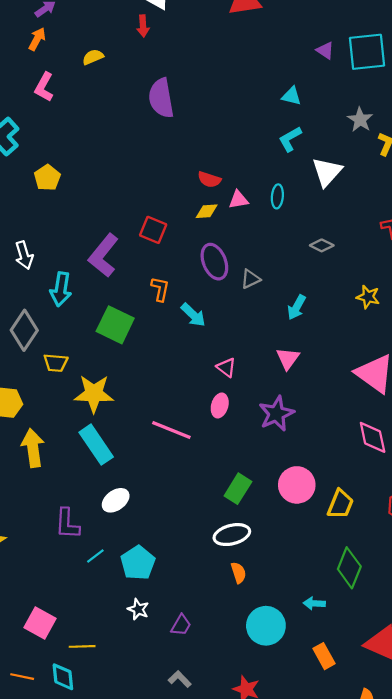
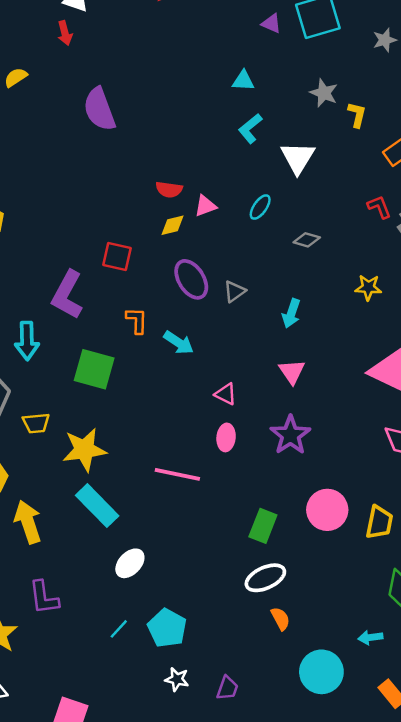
cyan ellipse: (277, 196) -> (260, 207), moved, turned 40
purple L-shape: (67, 524) -> (44, 598), moved

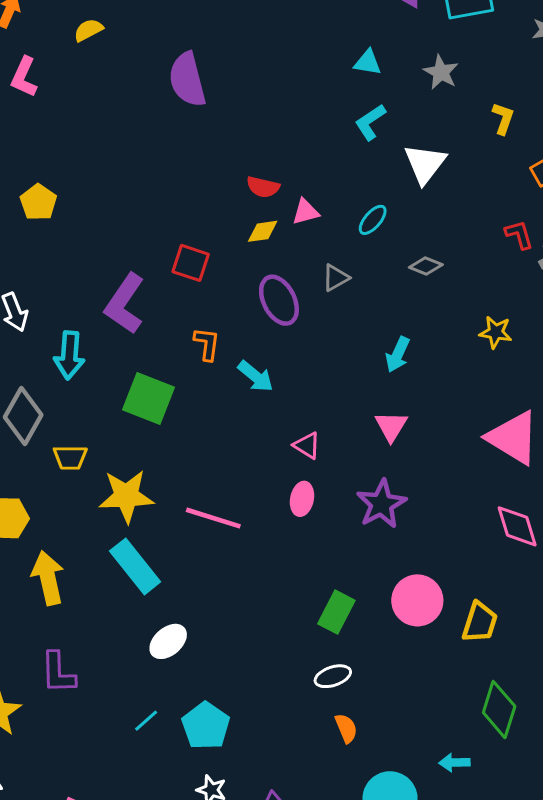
gray star: (324, 93) -> (441, 72), moved
gray triangle: (235, 291) -> (336, 278), moved
pink line: (177, 474) -> (213, 518), moved
white ellipse: (265, 578) -> (333, 676), size x0.7

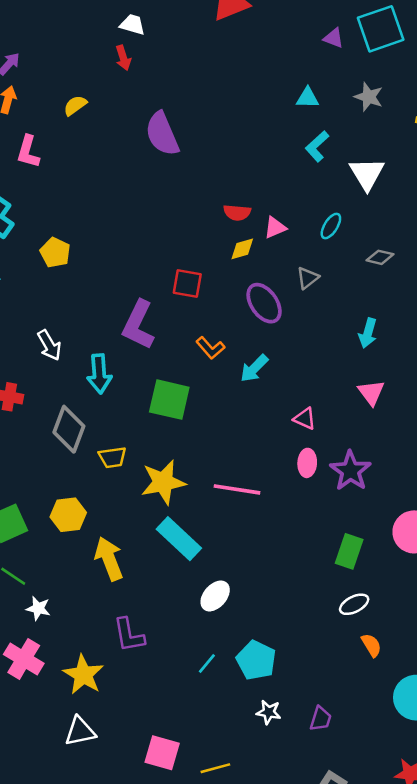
orange L-shape: (207, 344) -> (210, 348), turned 140
cyan arrow: (256, 376) -> (254, 368), turned 104
purple star: (381, 504) -> (350, 471), moved

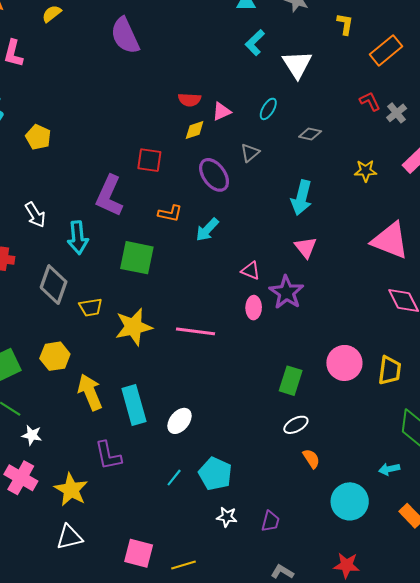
cyan arrow: (368, 333) -> (301, 198), size x1.4
orange L-shape: (210, 348) -> (170, 213), turned -35
purple star: (350, 471) -> (286, 292), moved
cyan rectangle: (179, 539) -> (134, 405), moved, turned 33

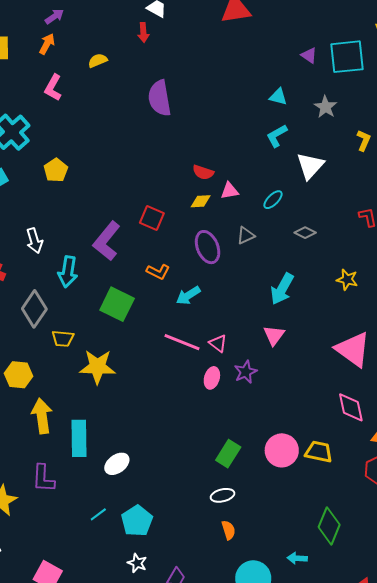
purple star: (286, 292) -> (246, 372), size x0.7
pink line: (195, 331) -> (182, 342), moved
yellow trapezoid: (390, 370) -> (319, 452), moved, turned -100

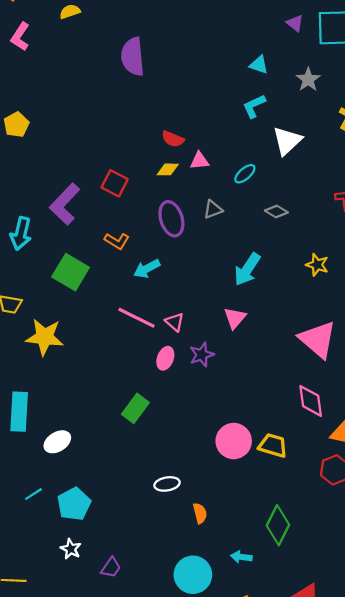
green rectangle: (228, 454) -> (135, 408), moved
orange semicircle: (228, 530) -> (200, 513), moved

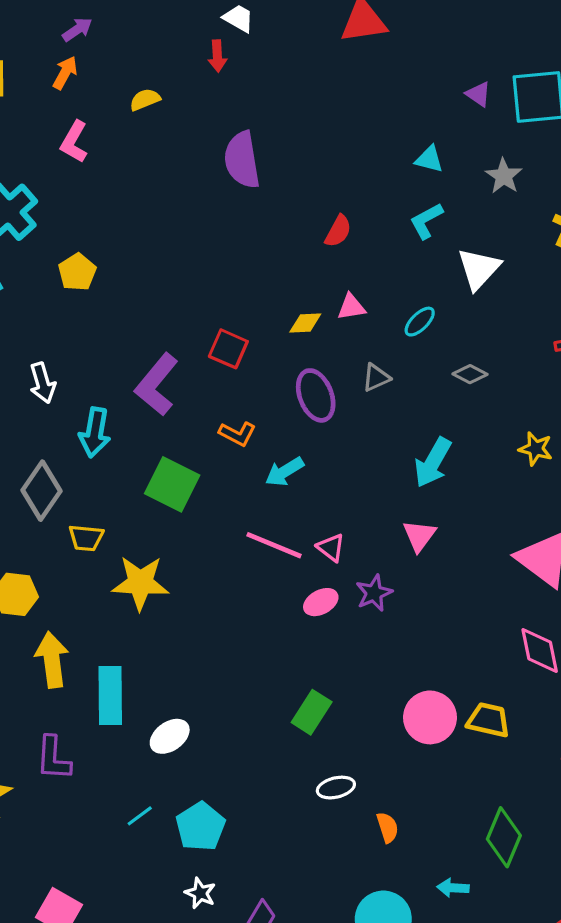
red semicircle: (173, 139) -> (338, 231), moved, turned -80
pink ellipse: (165, 358) -> (321, 602), turned 45
green rectangle: (135, 408) -> (312, 712), moved

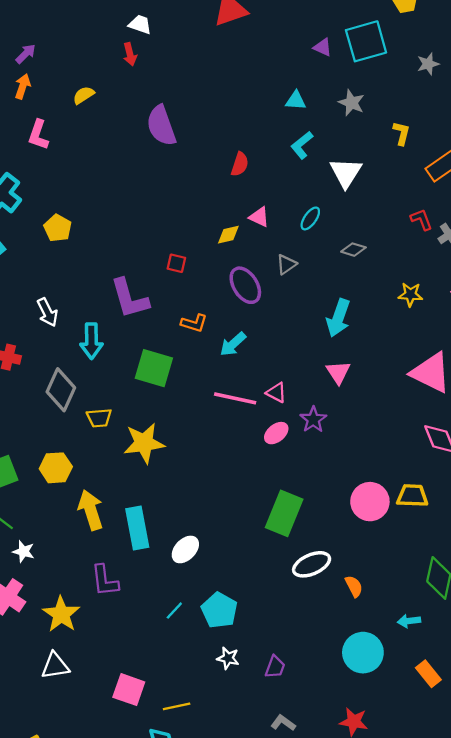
pink triangle: (351, 307) -> (259, 217), turned 45
red square: (228, 349) -> (176, 263), size x0.7
purple L-shape: (157, 385) -> (130, 298), turned -45
green rectangle: (312, 712) -> (284, 513), size x1.4
white ellipse: (336, 788) -> (312, 564), size x1.4

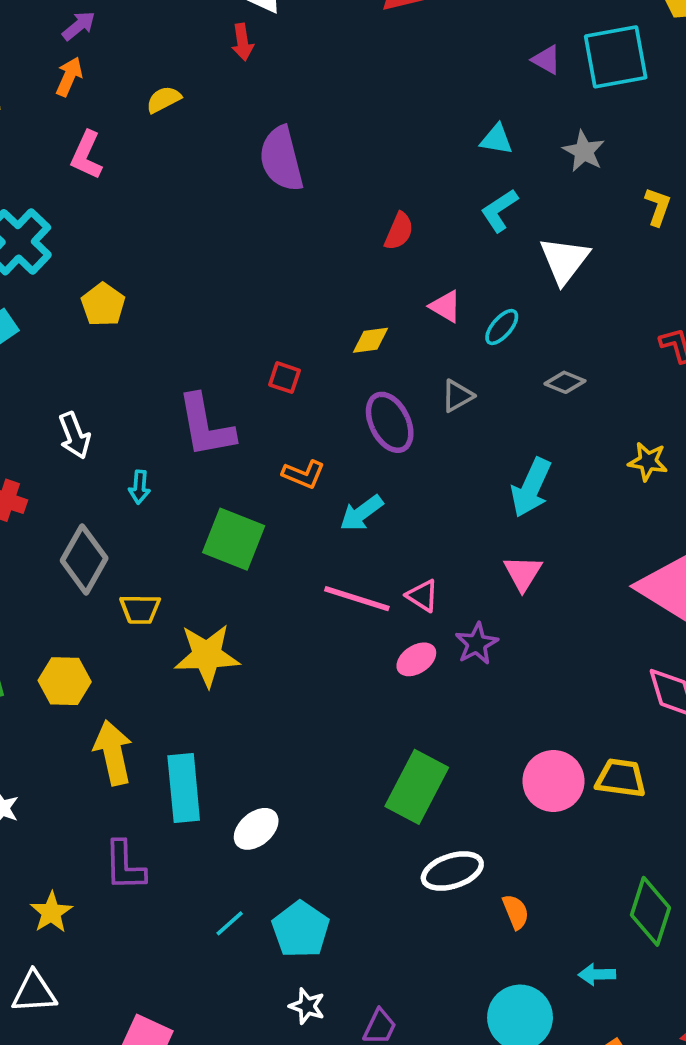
pink triangle: (259, 217) -> (446, 306), moved
cyan arrow: (91, 341) -> (139, 487), size x0.6
yellow star: (61, 614) -> (51, 912), size x0.7

